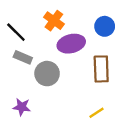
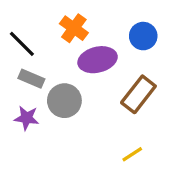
brown rectangle: (101, 69) -> (138, 94), turned 40
purple star: (22, 107) -> (27, 118), moved

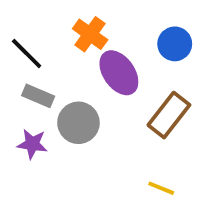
purple ellipse: (98, 60) -> (119, 73), turned 69
yellow line: (132, 154) -> (161, 188), turned 55

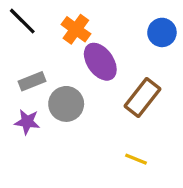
blue circle: (175, 44) -> (162, 32), moved
black line: (27, 54) -> (22, 21), moved
gray rectangle: (38, 96) -> (32, 81), turned -45

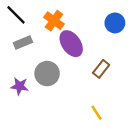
gray rectangle: (32, 81) -> (23, 42), moved
brown rectangle: (142, 97) -> (101, 69), size x0.7
yellow line: (136, 159) -> (97, 113), turned 35

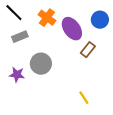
purple ellipse: (71, 44) -> (72, 29), moved
brown rectangle: (101, 69) -> (88, 50), moved

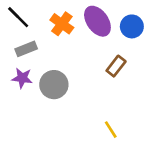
purple ellipse: (72, 29) -> (97, 21), moved
purple star: (17, 75) -> (22, 78), moved

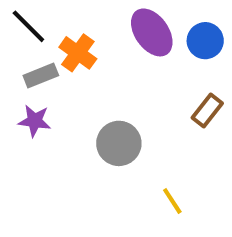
orange cross: (62, 24) -> (78, 53), moved
brown rectangle: (116, 66) -> (207, 111), moved
gray circle: (54, 85) -> (119, 143), moved

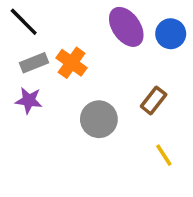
orange cross: (78, 53) -> (72, 63), moved
brown rectangle: (207, 111) -> (154, 100), moved
yellow line: (172, 201) -> (164, 155), moved

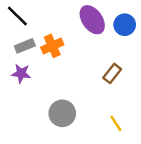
orange cross: (72, 63) -> (52, 46), turned 30
gray circle: (99, 119) -> (62, 113), moved
yellow line: (164, 155) -> (116, 123), moved

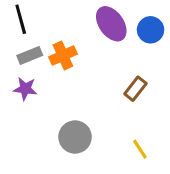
black line: (17, 16) -> (21, 19), turned 30

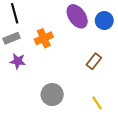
gray rectangle: (30, 55) -> (11, 38), moved

